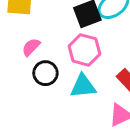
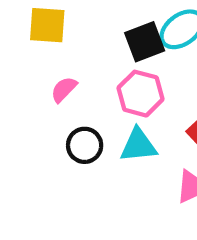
black circle: (45, 73) -> (85, 145), moved

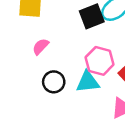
pink hexagon: (140, 94) -> (100, 61), moved

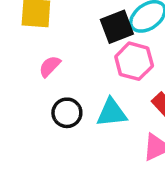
pink hexagon: (100, 61) -> (134, 61), moved

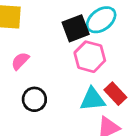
cyan triangle: (112, 113) -> (93, 99), moved

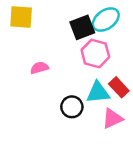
pink semicircle: (20, 61) -> (39, 68), moved, turned 30
black circle: (34, 99) -> (72, 107), moved

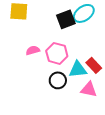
pink hexagon: (95, 53) -> (57, 53), moved
pink triangle: (112, 119) -> (89, 89), turned 36

